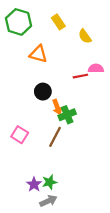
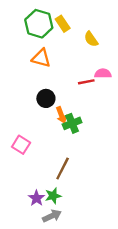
green hexagon: (19, 22) -> (39, 24), moved
brown line: (55, 137) -> (63, 168), moved

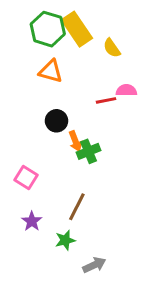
yellow rectangle: (63, 24) -> (77, 29), size x1.6
purple star: (36, 198) -> (32, 221), moved
gray arrow: (52, 216) -> (94, 265), moved

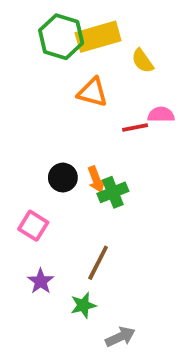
yellow rectangle: (77, 29) -> (98, 37), turned -72
orange triangle: (51, 71) -> (92, 92), moved
black circle: (56, 121) -> (63, 178), moved

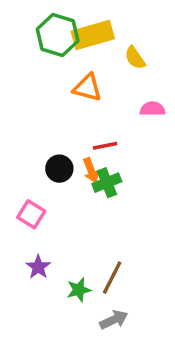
red line: (135, 128) -> (105, 146), moved
brown line: (98, 263) -> (112, 278), moved

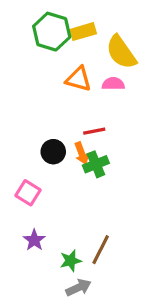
yellow rectangle: (93, 35) -> (83, 32), size x0.7
yellow semicircle: (135, 58) -> (121, 52), size x1.6
pink semicircle: (153, 109) -> (113, 84), moved
gray arrow: (114, 320) -> (78, 288), moved

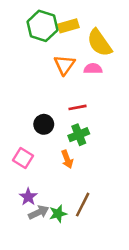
orange triangle: (78, 79) -> (64, 65), turned 50
orange arrow: (82, 153) -> (67, 159), moved
gray arrow: (78, 288) -> (39, 212), moved

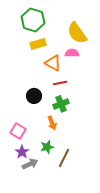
yellow rectangle: (68, 26) -> (38, 44), moved
orange triangle: (64, 65) -> (53, 63), moved, turned -36
pink square: (23, 158) -> (18, 131), moved
green star: (58, 214) -> (47, 147), moved

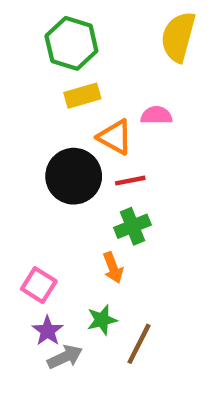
yellow semicircle: (77, 33) -> (178, 37), moved, turned 50
black circle: (34, 96) -> (74, 176), moved, size x1.6

